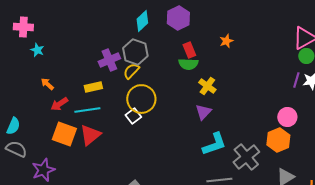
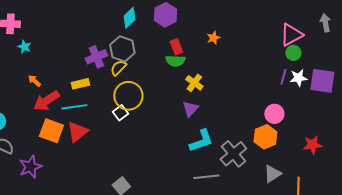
red arrow: (59, 104) -> (46, 101), size x1.5

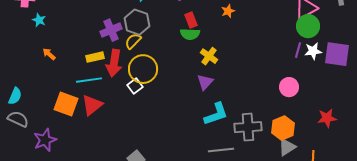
green circle: (293, 53) -> (308, 26), size x1.5
red arrow: (46, 101) -> (114, 63), moved, turned -48
orange hexagon: (265, 137) -> (283, 128), moved
gray cross: (233, 154) -> (248, 127), turned 36

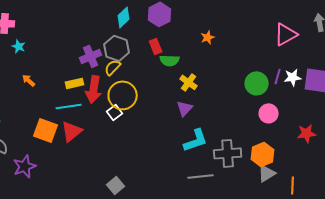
red rectangle: (191, 20) -> (156, 46), moved
green circle: (308, 26) -> (257, 83), moved
red star: (327, 118) -> (307, 133), moved

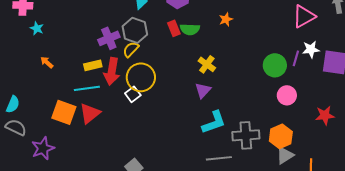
green semicircle: (170, 60) -> (190, 29), moved
white star: (293, 77) -> (311, 49), moved

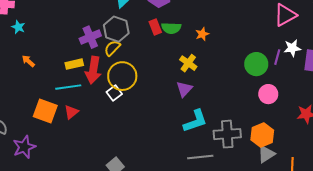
orange star: (226, 19) -> (202, 34), moved
red triangle: (90, 113) -> (71, 112), size x0.7

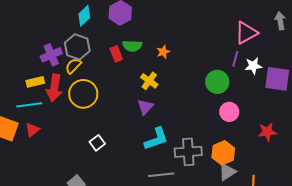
red rectangle: (155, 27) -> (116, 54), moved
purple line: (277, 57) -> (235, 59), moved
white square: (114, 93) -> (97, 143), moved

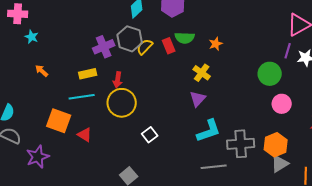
yellow semicircle: (73, 66) -> (145, 47), moved
red arrow: (54, 88) -> (118, 80), moved, size x0.6
yellow circle: (83, 94) -> (122, 103), moved
red triangle: (32, 130) -> (85, 135), moved, turned -49

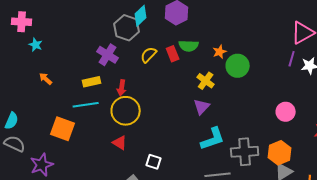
gray hexagon: (130, 39) -> (127, 28), moved
purple cross: (104, 47) -> (108, 55), turned -35
green circle: (270, 74) -> (238, 66), moved
red triangle: (85, 135) -> (120, 143), moved
white square: (150, 135) -> (154, 162), moved, turned -35

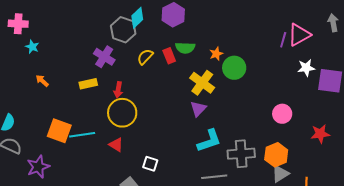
purple line: (292, 59) -> (283, 40), moved
yellow cross: (206, 81) -> (202, 83), size x1.4
cyan line: (86, 105) -> (82, 135), moved

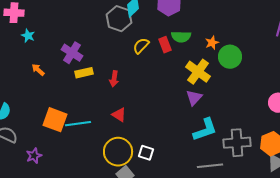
purple cross: (104, 57) -> (72, 53), moved
yellow circle: (122, 113) -> (118, 152), moved
red triangle: (116, 145) -> (119, 115), moved
purple star: (38, 167) -> (34, 156), size x0.7

